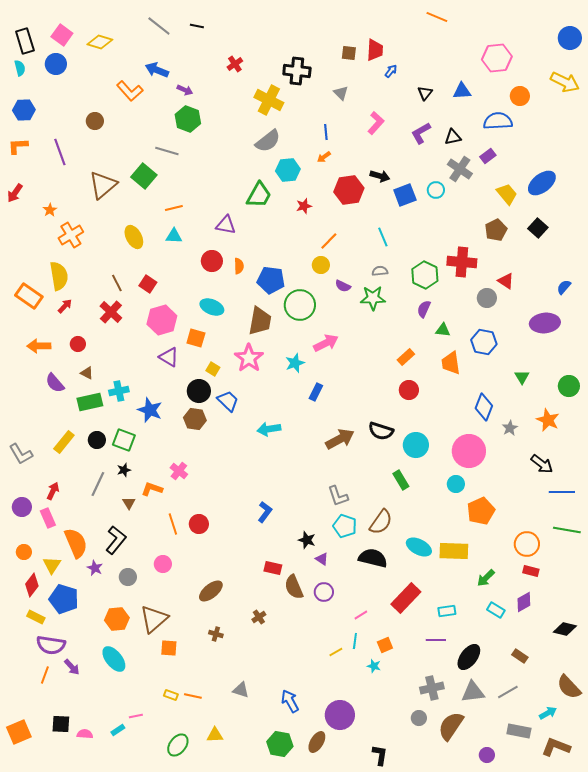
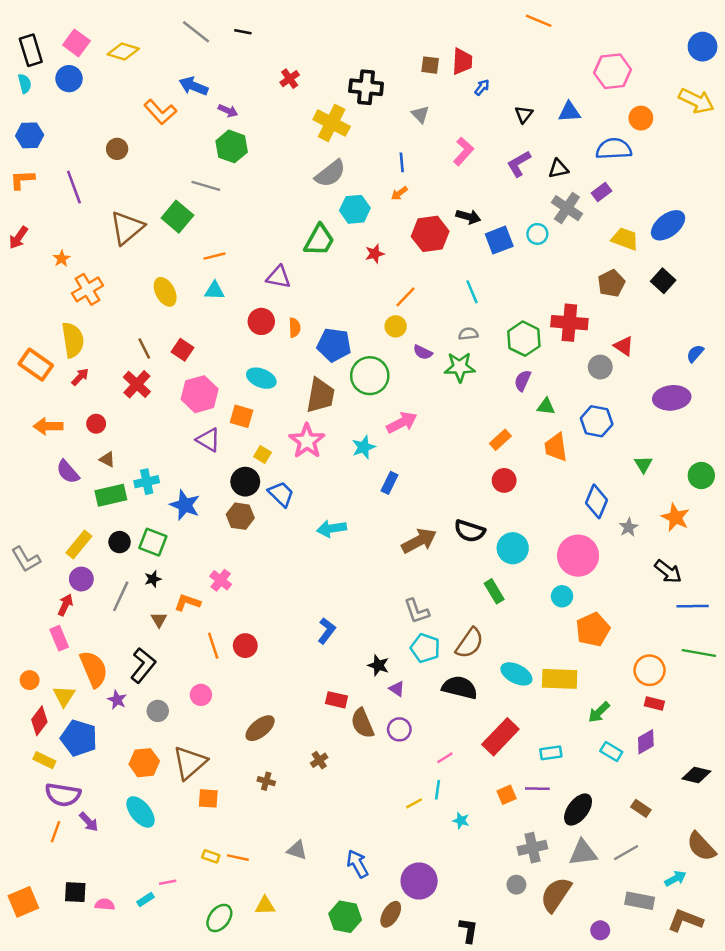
yellow trapezoid: (507, 194) -> (625, 239), turned -30
purple circle: (22, 507) -> (81, 579), moved
orange square: (385, 645) -> (507, 795), moved

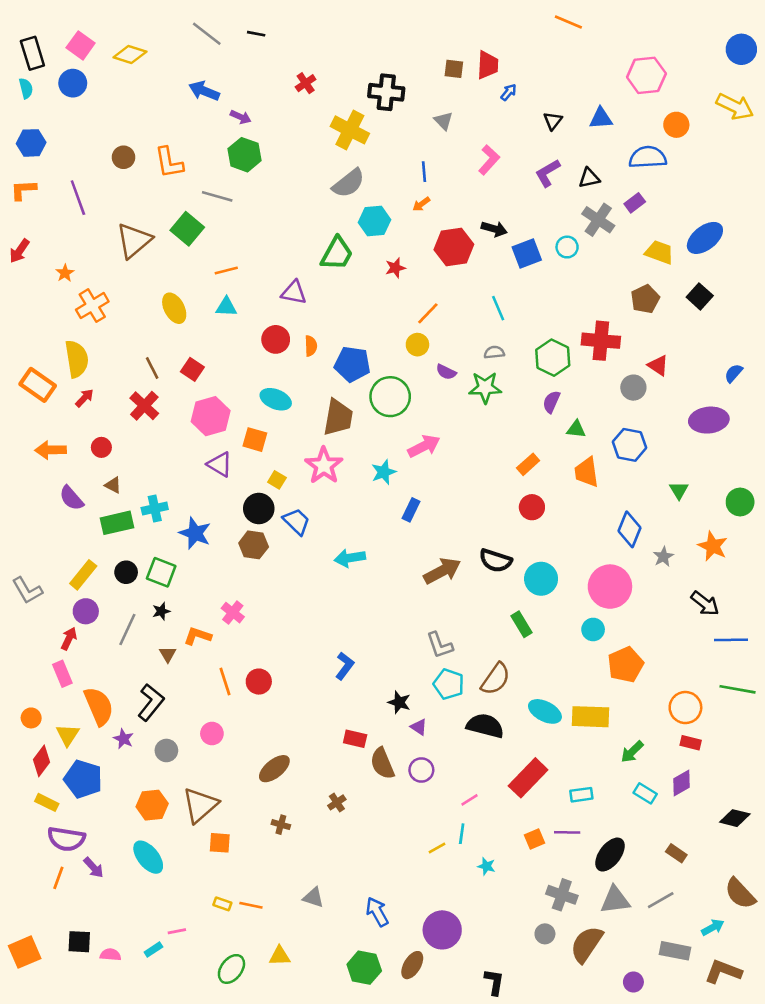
orange L-shape: (160, 112) -> (169, 162), moved, turned 32
gray cross: (532, 848) -> (562, 895), turned 32

